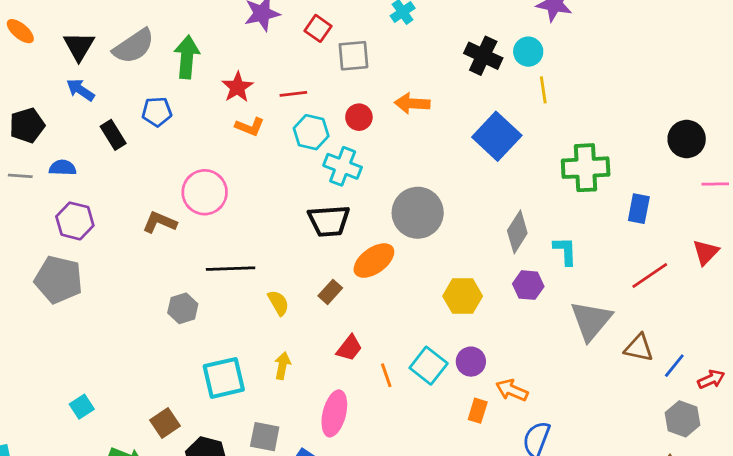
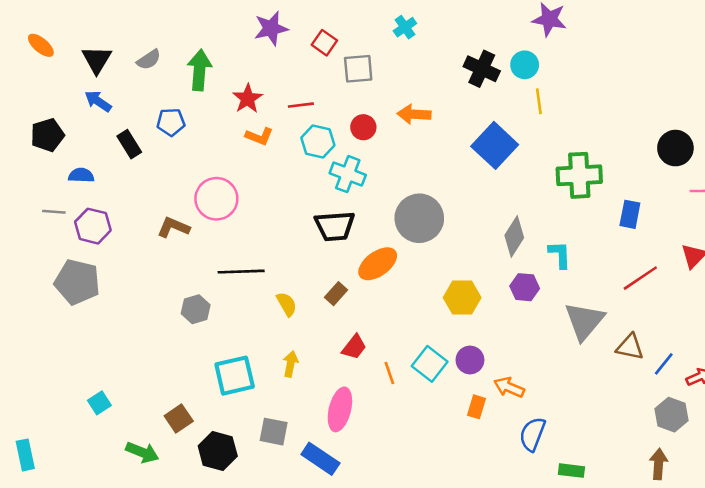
gray semicircle: (134, 46) -> (149, 60), size x0.6
gray line: (20, 176) -> (54, 212), moved

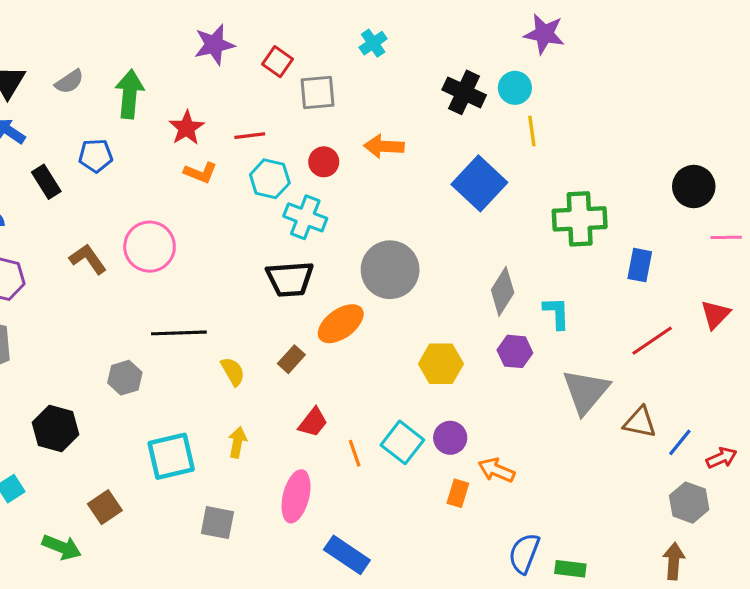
brown L-shape: (173, 227) -> (88, 259), moved, turned 32
blue semicircle: (532, 434) -> (524, 553), moved
black hexagon: (218, 451) -> (56, 429), moved
blue rectangle: (320, 459) -> (347, 555), moved

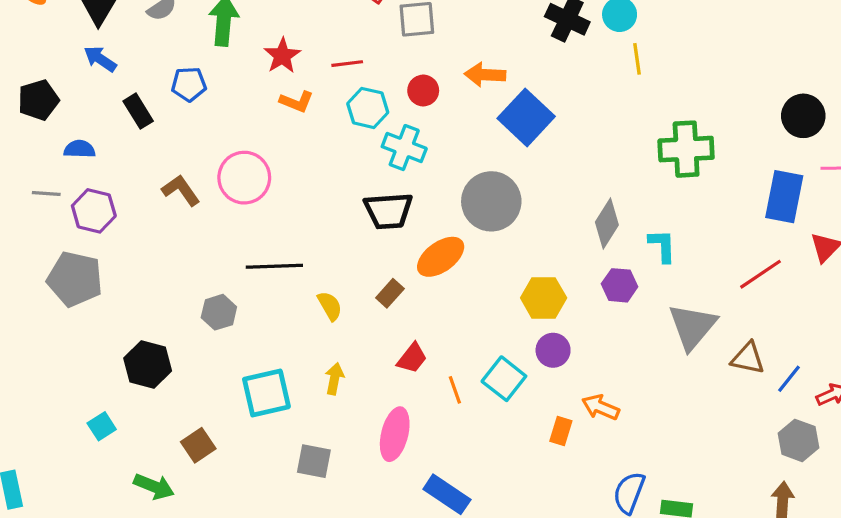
blue square: (479, 183) -> (526, 117), moved
blue rectangle: (640, 265) -> (784, 197), moved, size x1.5
purple circle: (450, 438) -> (553, 350), moved

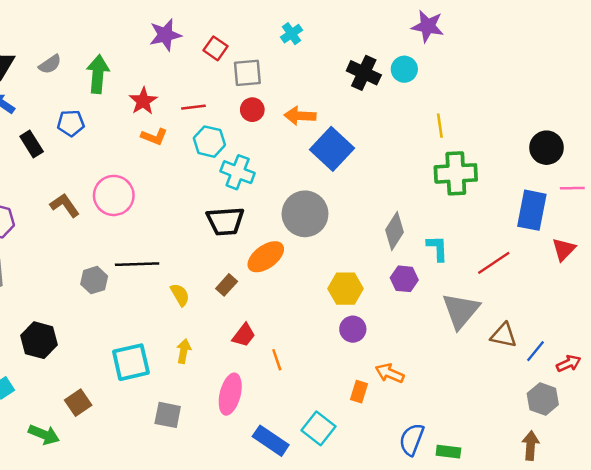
yellow line: (637, 59) -> (440, 126), moved
red circle: (423, 91) -> (252, 110), moved
red line: (760, 274) -> (494, 263), moved
gray hexagon: (219, 312) -> (94, 280), moved
cyan square: (504, 379) -> (318, 428), moved

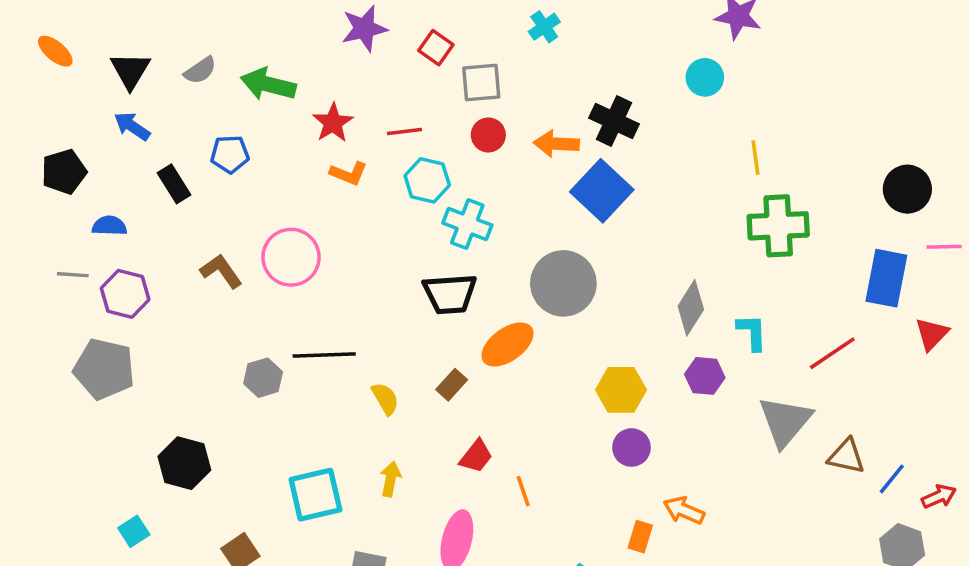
black cross: (364, 73) -> (614, 121), moved
green arrow: (98, 74) -> (268, 84), turned -81

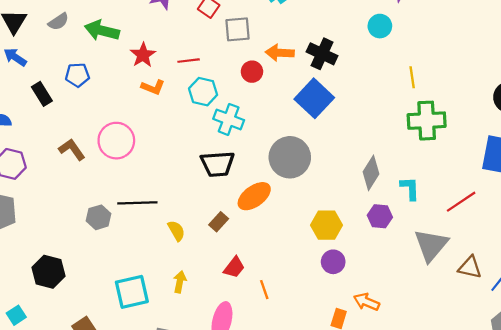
red circle: (488, 135) -> (252, 72), moved
orange arrow: (556, 144) -> (280, 53), moved

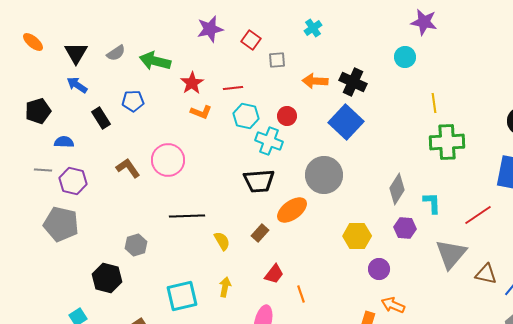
gray square: (238, 29) -> (277, 60), size x0.7
red circle: (252, 72) -> (287, 116), moved
gray hexagon: (99, 217) -> (136, 245), moved
purple circle: (333, 262) -> (379, 269), moved

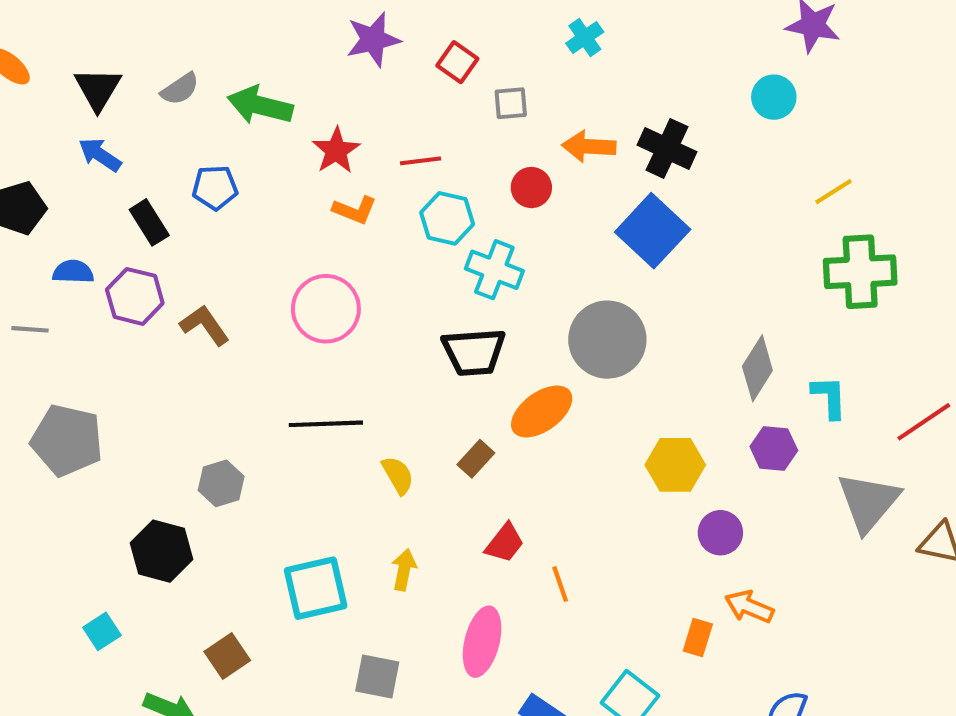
yellow line: (434, 103) -> (833, 192), turned 66
red circle: (287, 116) -> (531, 188), moved
pink circle: (168, 160) -> (326, 309), moved
purple hexagon: (73, 181) -> (135, 296), moved

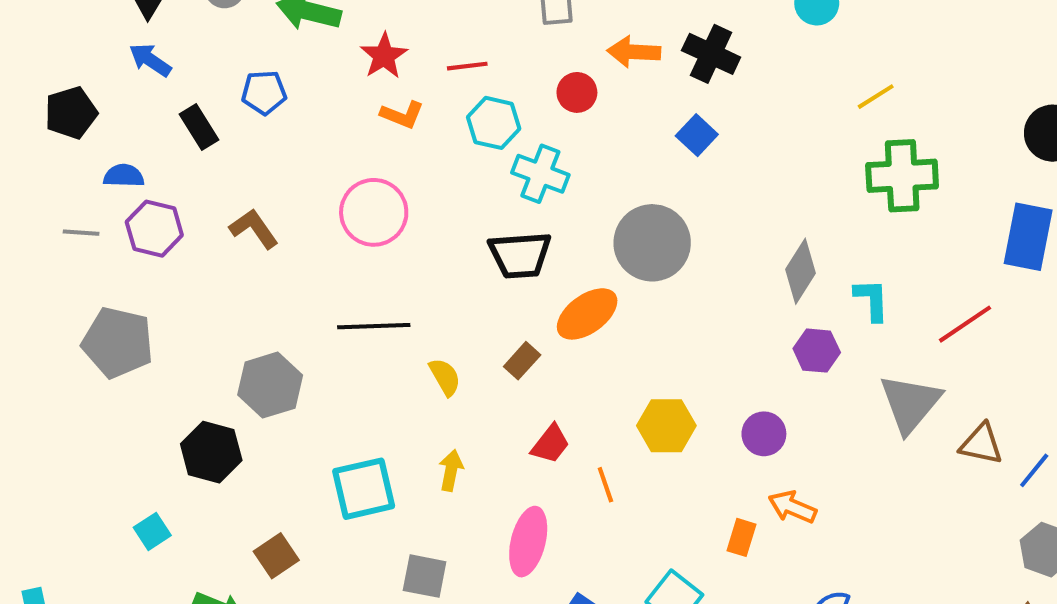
blue square: (653, 231) -> (697, 135), size x0.6
purple hexagon: (135, 296) -> (154, 229), moved
yellow hexagon: (675, 465) -> (666, 426), moved
gray hexagon: (221, 483) -> (270, 385), size x1.4

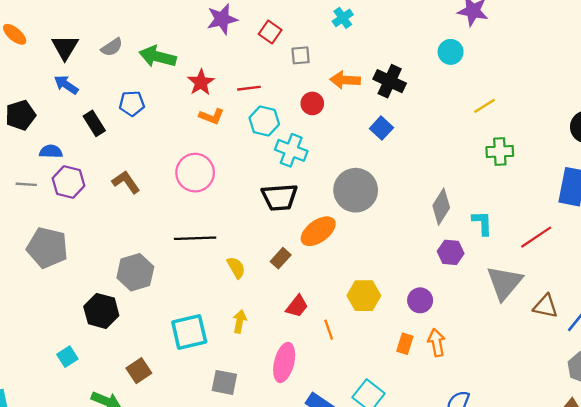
green cross: (902, 176) -> (500, 152), size x0.7
orange arrow: (792, 507) -> (437, 343), turned 56
orange rectangle: (742, 537) -> (405, 344), moved

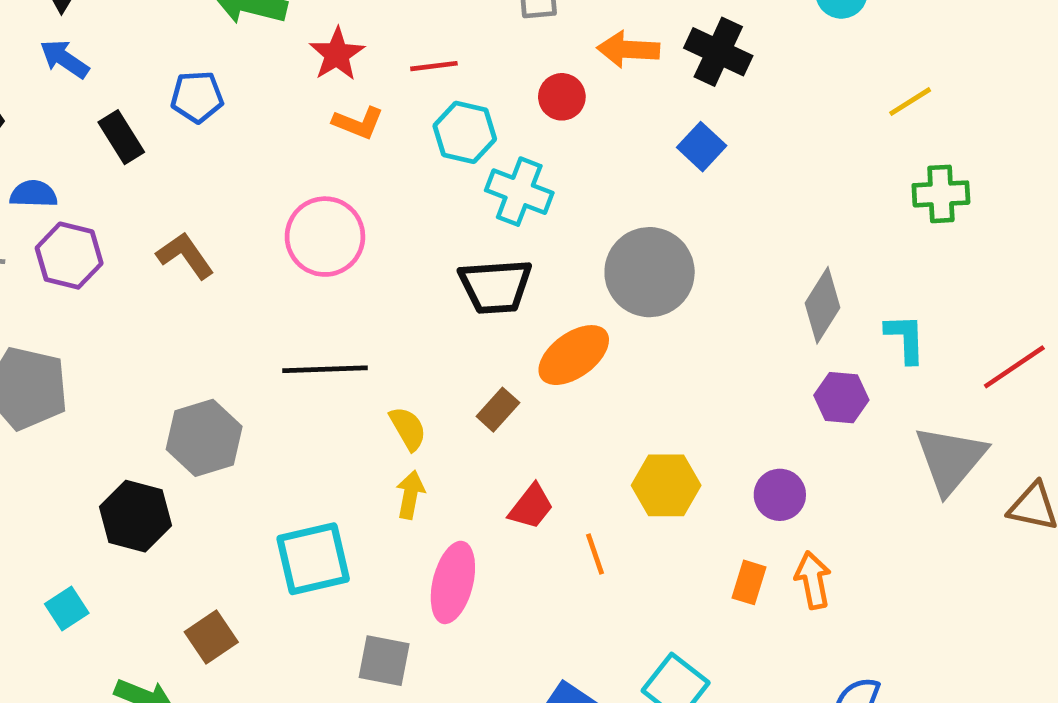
yellow arrow: (240, 321) -> (410, 495), moved
pink ellipse: (284, 362) -> (453, 582), moved

